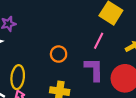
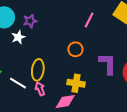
pink line: (99, 41) -> (89, 20), moved

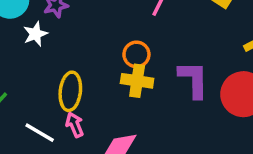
white line: (18, 83) -> (40, 133), moved
yellow cross: (76, 83) -> (137, 81), moved

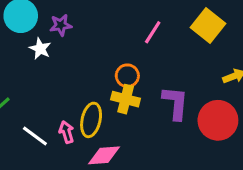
white star: (35, 34) -> (40, 49), turned -30
yellow ellipse: (70, 91) -> (91, 120), moved

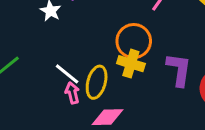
orange circle: (127, 76) -> (134, 41), size x1.5
white line: (35, 136) -> (67, 74), moved

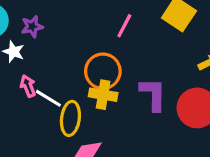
white line: (67, 74) -> (48, 98), moved
pink arrow: (72, 93) -> (28, 86), moved

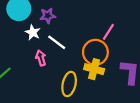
pink line: (124, 26) -> (108, 32), moved
white line: (48, 98) -> (57, 42), moved

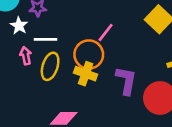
white line: (57, 42) -> (45, 39), turned -42
yellow ellipse: (69, 84) -> (50, 66), moved

